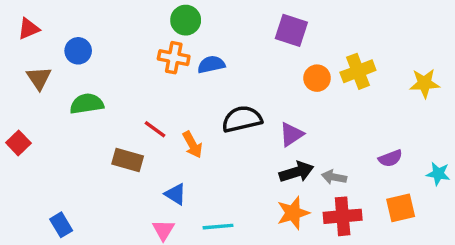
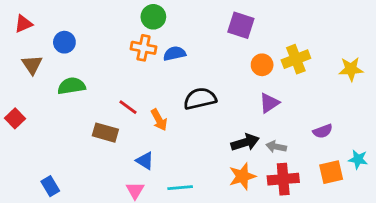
purple triangle: (291, 134) -> (269, 103), moved
cyan star: (438, 174) -> (358, 159), moved

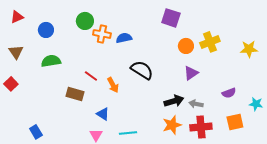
green circle: (153, 17) -> (85, 21), moved
brown triangle: (32, 65) -> (16, 52), moved
black semicircle: (200, 99) -> (142, 70), turned 45
cyan star: (358, 159) -> (256, 104), moved

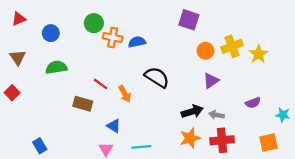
yellow star: (249, 49) -> (259, 54), moved, turned -30
orange square: (235, 122) -> (268, 142), moved

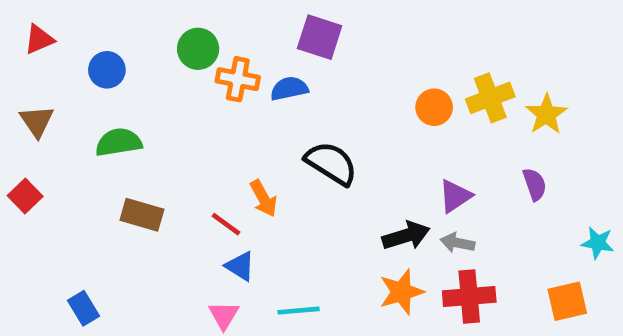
purple square: (189, 20) -> (320, 37), moved
purple triangle: (211, 81) -> (455, 196), moved
red line: (100, 84) -> (226, 224), moved
purple semicircle: (253, 103) -> (535, 184), moved, turned -88
brown rectangle: (83, 104) -> (142, 215), moved

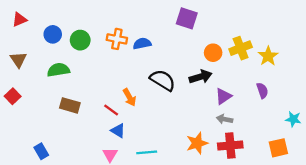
purple square: (320, 37) -> (187, 18), moved
green circle: (198, 49) -> (80, 40), moved
black arrow: (406, 236) -> (201, 77), moved

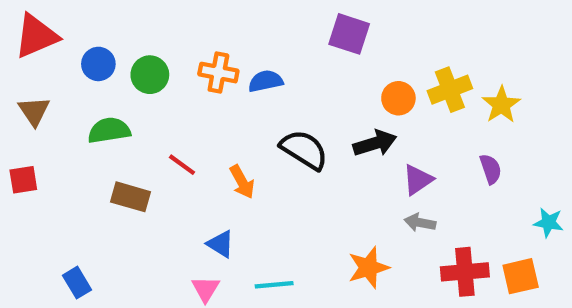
red triangle: (19, 19) -> (36, 36), size x1.6
red square: (13, 96) -> (23, 180), turned 35
red line: (111, 110) -> (182, 165), moved
red cross: (230, 146) -> (465, 272), moved

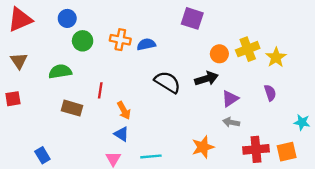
blue circle: (98, 64) -> (67, 18), moved
red line: (182, 165) -> (100, 90), turned 63
orange arrow: (242, 182) -> (124, 110), moved

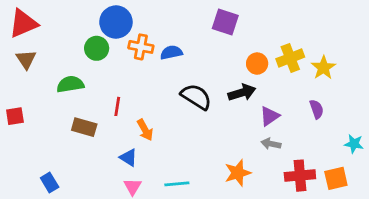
blue circle: (67, 18) -> (116, 22), moved, size x1.5
brown triangle: (19, 61) -> (26, 59), moved
blue triangle: (121, 134) -> (128, 158), moved

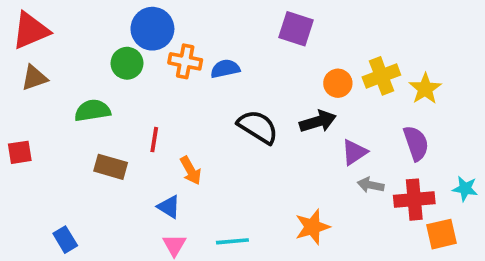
brown triangle: (26, 59) -> (34, 78), turned 45
purple semicircle: (317, 109) -> (416, 143), size x1.4
gray arrow: (271, 144) -> (371, 185), moved
red cross: (300, 176) -> (414, 200), moved

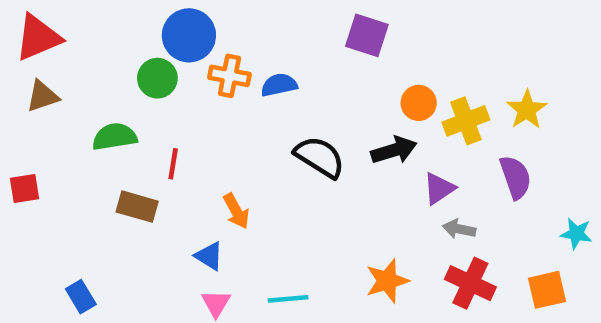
yellow cross: (381, 76) -> (466, 121), moved
red line: (154, 140) -> (173, 164), moved
red cross: (414, 200) -> (470, 283), moved, turned 30

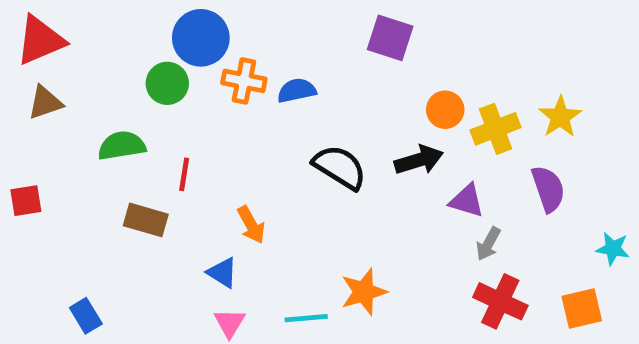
purple triangle: (439, 189) -> (467, 201), turned 51
gray arrow: (459, 229) -> (488, 244), turned -72
orange star: (387, 281) -> (364, 292), moved

